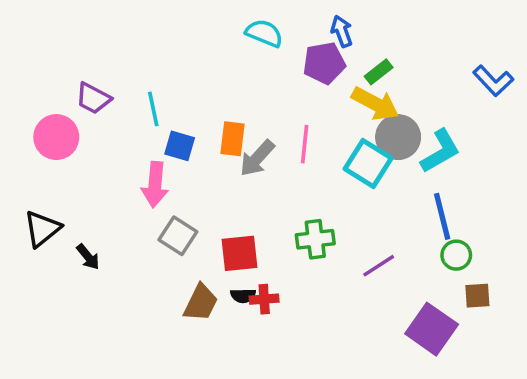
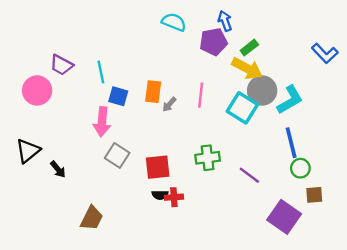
gray arrow: (257, 158) -> (169, 104), size x0.6
purple line: (379, 266) -> (249, 175), turned 70
brown trapezoid: (201, 303) -> (92, 218), moved

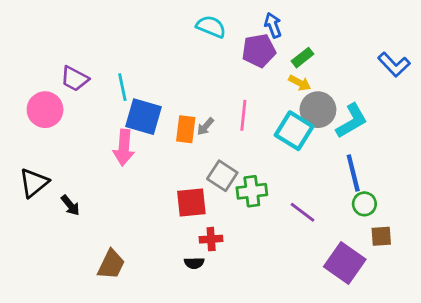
yellow arrow: (247, 68) -> (300, 83), size x0.6
orange rectangle: (153, 92) -> (186, 129), moved
blue square: (118, 96) -> (144, 117), size x1.5
gray square: (117, 155) -> (222, 176), moved
black semicircle: (160, 195) -> (194, 263), moved

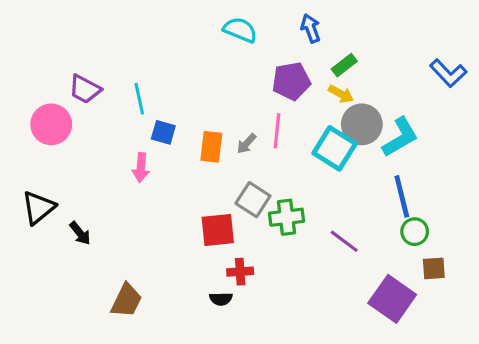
purple pentagon: (259, 51) -> (291, 81), moved
blue square: (144, 117) -> (163, 132), size x0.6
gray arrow: (205, 127) -> (247, 144), moved
pink arrow: (124, 148) -> (141, 168), size x0.7

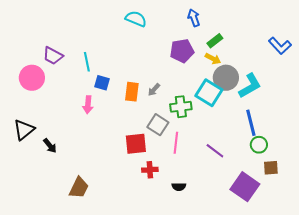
cyan semicircle: (240, 30) -> (136, 19), moved
pink line: (277, 131) -> (176, 143), moved
green cross: (287, 217) -> (181, 107), moved
black semicircle: (221, 299) -> (179, 187), moved

